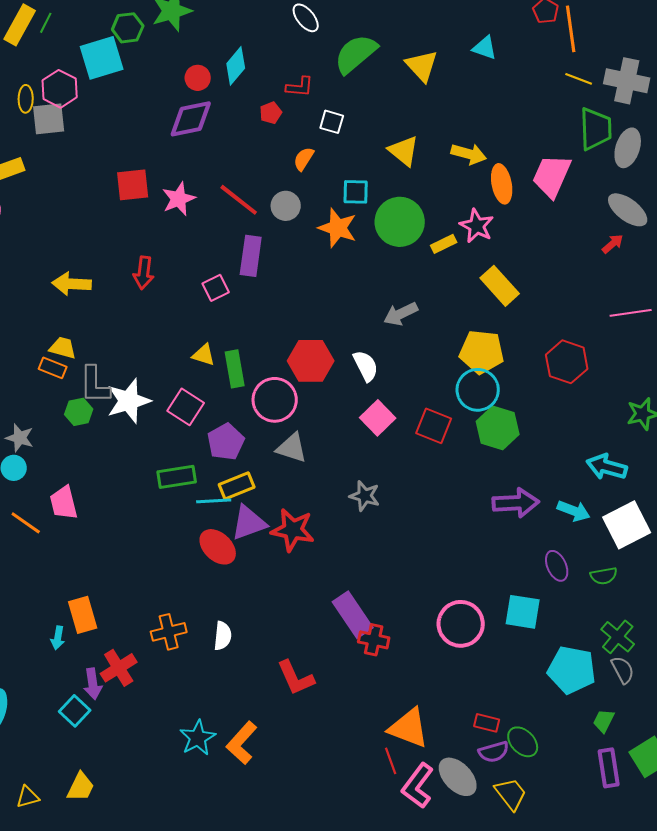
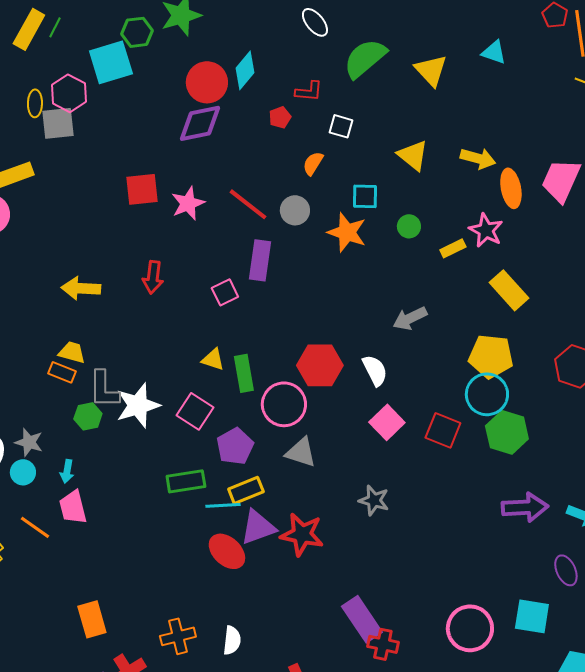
red circle: (198, 78) -> (207, 82), size x1.6
green circle: (400, 222) -> (409, 226), size x0.5
cyan arrow: (58, 638) -> (67, 471), moved

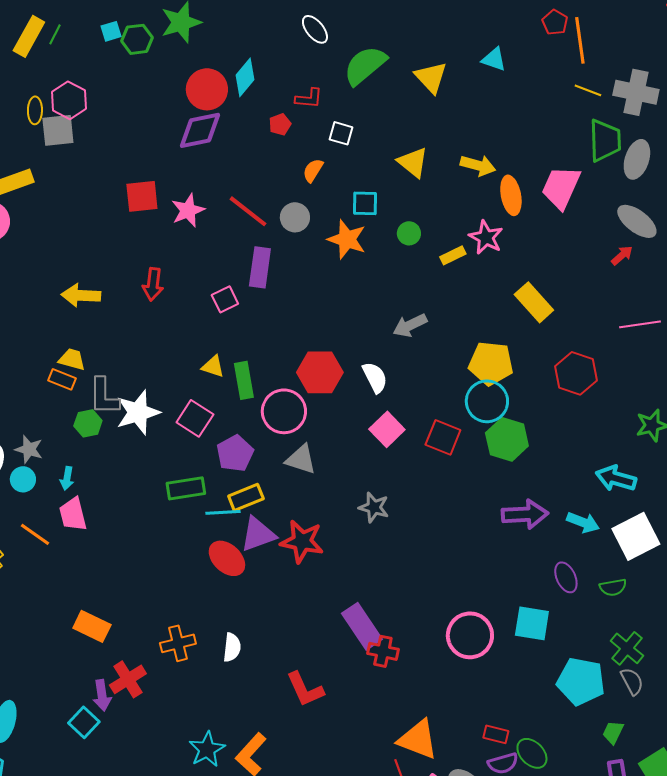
cyan square: (111, 62) -> (111, 31), moved, size x0.5
yellow rectangle: (509, 290) -> (534, 302), moved
orange rectangle: (92, 619) -> (92, 626), turned -48

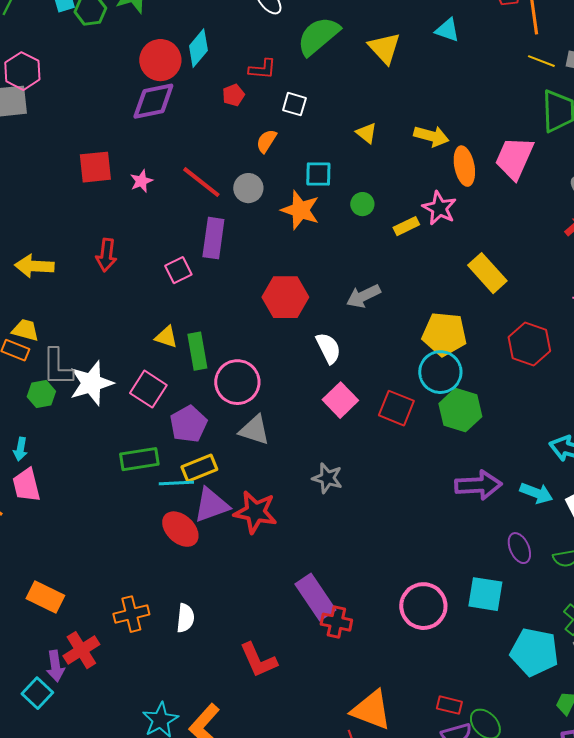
yellow triangle: (413, 162) -> (366, 133), size x0.7
pink star: (188, 210) -> (141, 181), size x0.7
red hexagon: (320, 372) -> (285, 297), moved

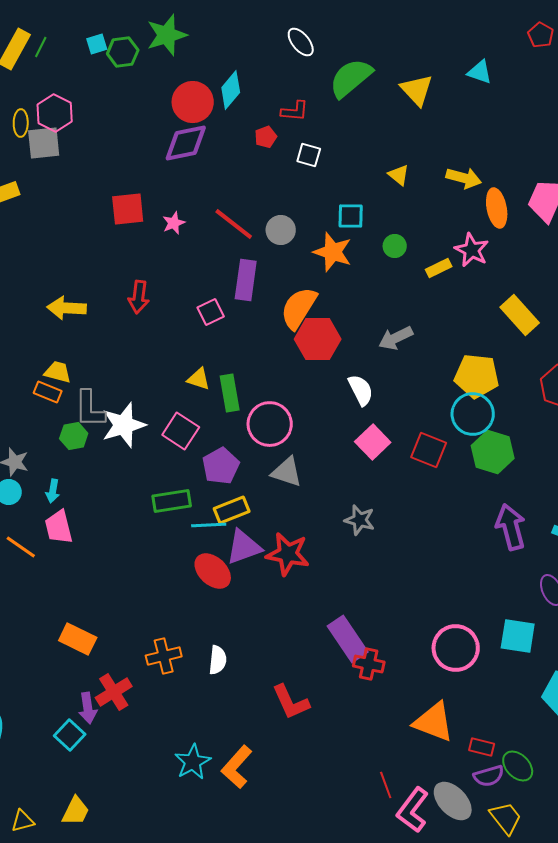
white square: (294, 104) -> (309, 155), moved
orange semicircle: (266, 141) -> (299, 308), moved, size x1.8
purple arrow: (478, 485) -> (511, 527), turned -102
orange triangle: (371, 710) -> (434, 722), moved

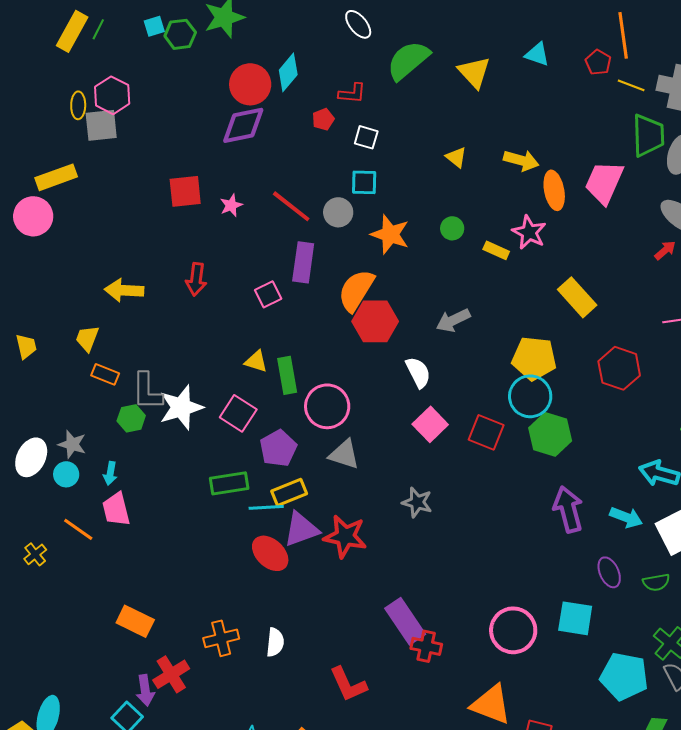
red pentagon: (541, 35) -> (598, 62), moved
cyan square: (351, 216) -> (364, 182), moved
yellow rectangle: (439, 268) -> (496, 250), turned 50
yellow trapezoid: (58, 372) -> (87, 338), moved, turned -84

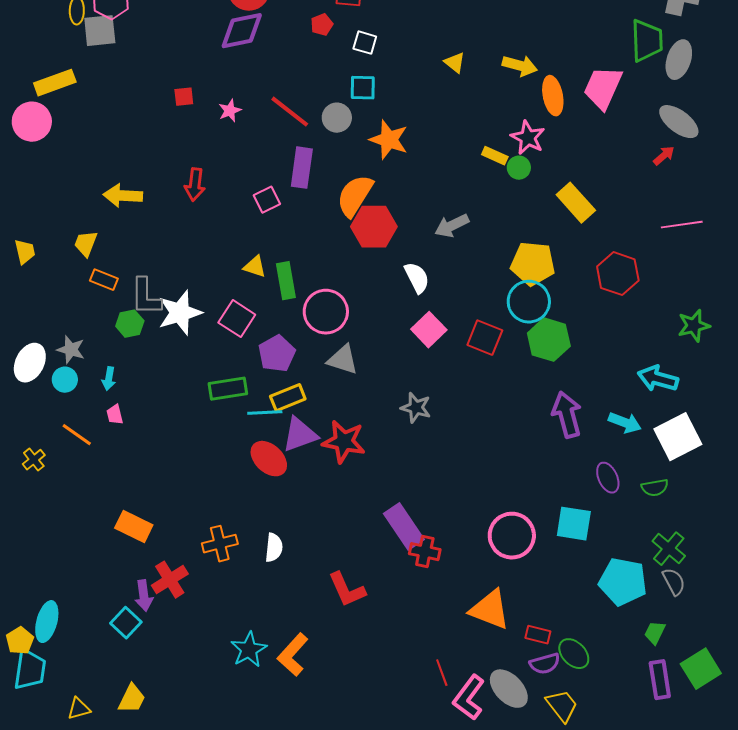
red square: (185, 191) -> (184, 97), size x0.6
green circle: (452, 228) -> (519, 168), moved
pink trapezoid: (116, 509) -> (115, 415), size x0.6

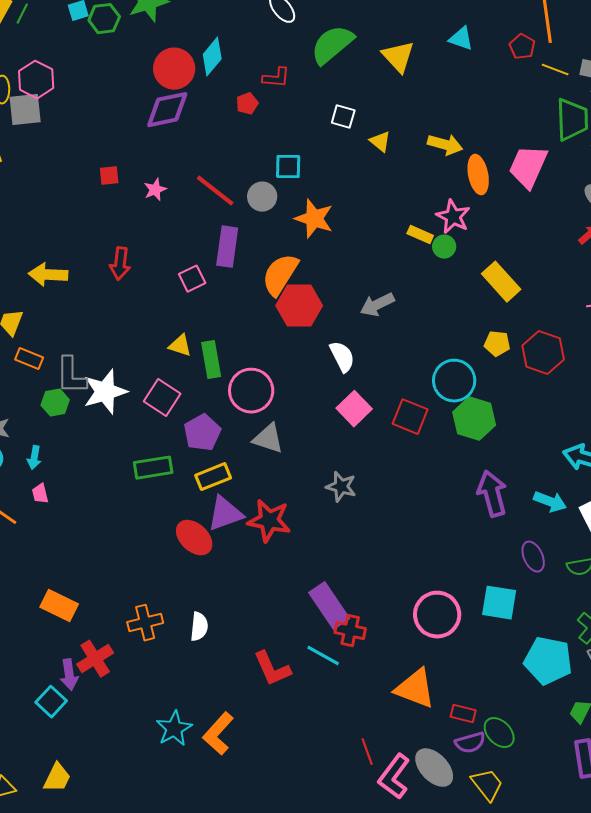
white square: (365, 43) -> (343, 117), moved
yellow pentagon: (533, 264) -> (497, 344), moved, size x0.6
cyan line: (265, 413) -> (323, 656), moved, turned 32

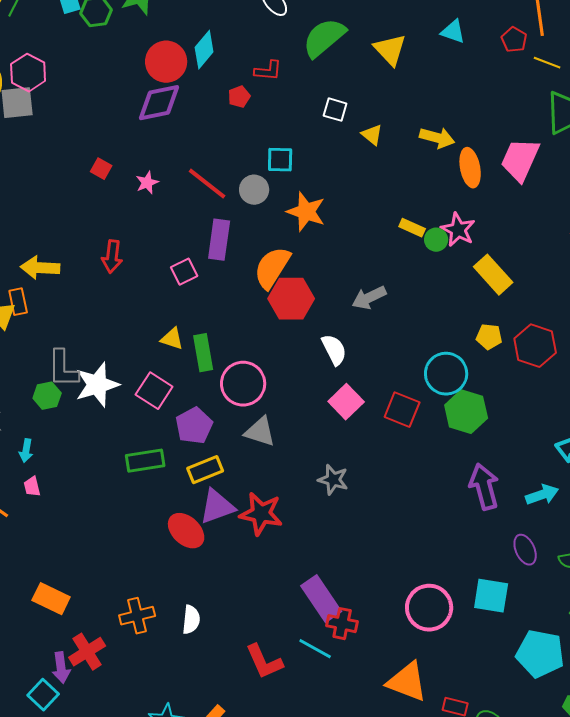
red square: (109, 176) -> (101, 169), turned 35
pink star: (453, 217) -> (458, 230), moved
orange rectangle: (29, 359) -> (18, 302), moved, turned 56
cyan arrow: (550, 502) -> (542, 495), turned -40

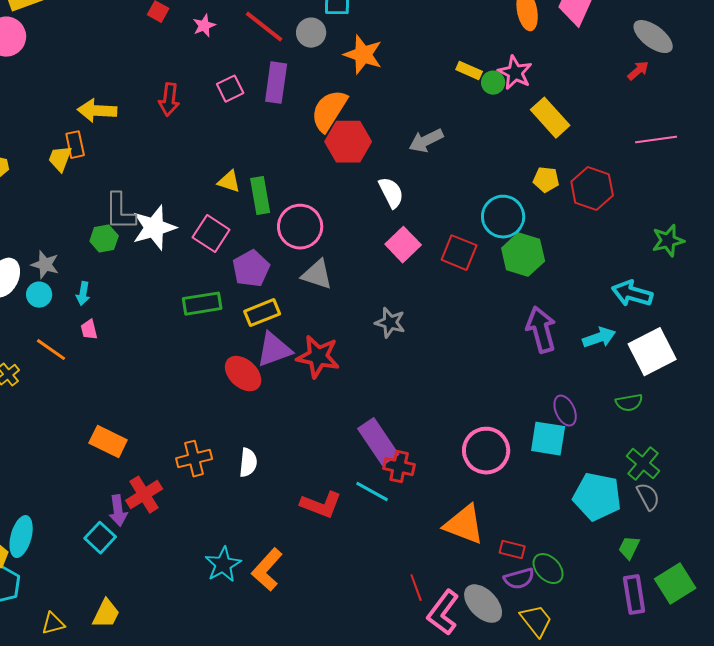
pink square: (184, 272) -> (230, 89), moved
purple ellipse: (525, 550) -> (565, 411), moved
red L-shape: (264, 662) -> (321, 505), turned -45

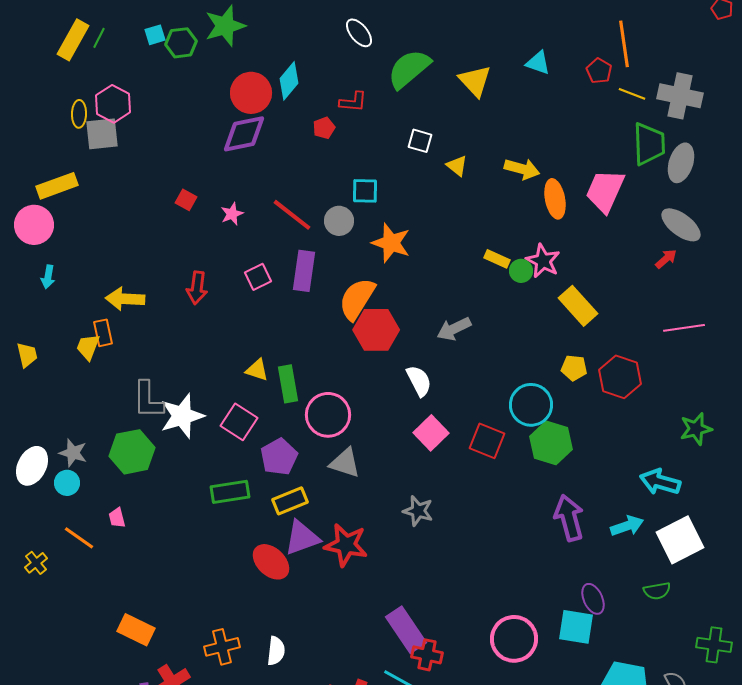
green hexagon: (104, 239) -> (132, 452), moved, size x1.6
cyan arrow: (83, 294) -> (48, 277), moved
green cross: (643, 464) -> (714, 645), moved, turned -32

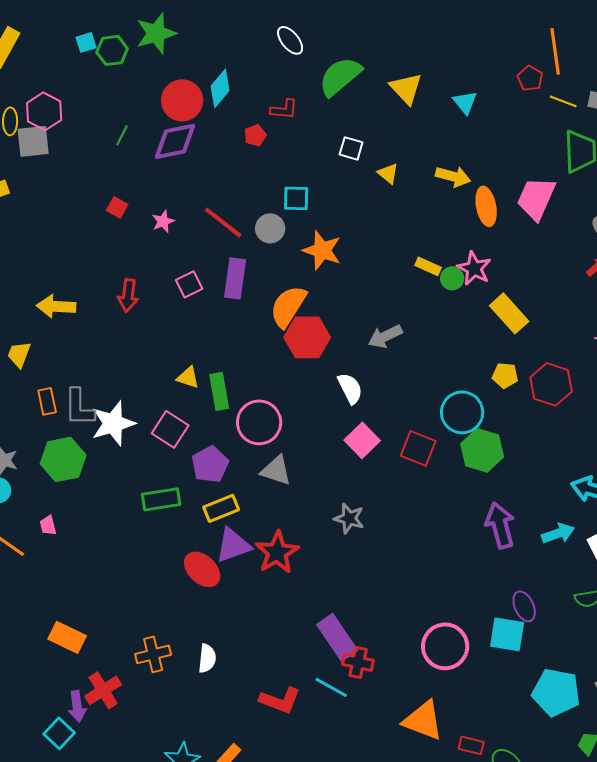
green line: (99, 38) -> (122, 135), moved
cyan triangle: (538, 63) -> (465, 102), moved, turned 32
orange rectangle: (103, 333) -> (47, 401), moved
red star: (346, 545) -> (277, 552), turned 30

